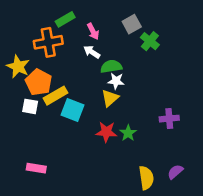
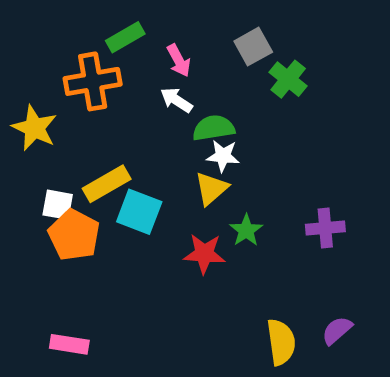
orange pentagon: (39, 82) -> (74, 235), moved
green star: (128, 133) -> (246, 230), moved
pink rectangle: (36, 168) -> (69, 344), moved

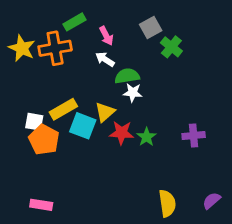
yellow star: (34, 128) -> (22, 48), moved
yellow triangle: (211, 188) -> (105, 112), moved
red star: (204, 254) -> (122, 133), moved
purple semicircle: (337, 330) -> (212, 201), moved

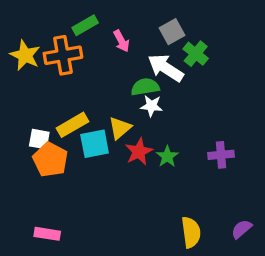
white arrow: (105, 59) -> (166, 68), moved, size x1.6
cyan square: (83, 126) -> (95, 144), turned -32
red star: (122, 133) -> (139, 152), turned -30

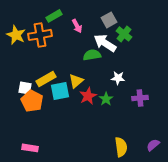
white star: (151, 106) -> (118, 78), moved

